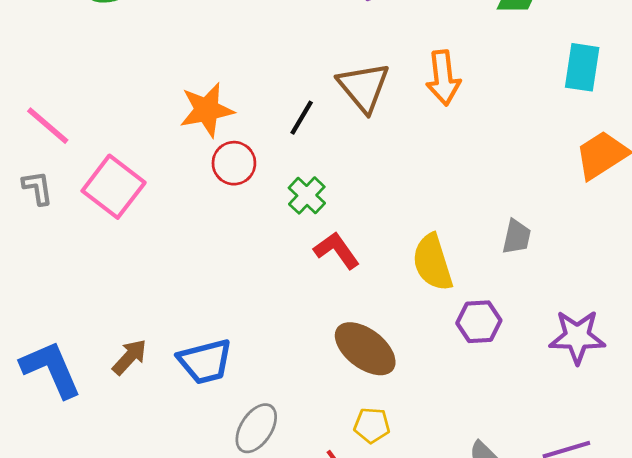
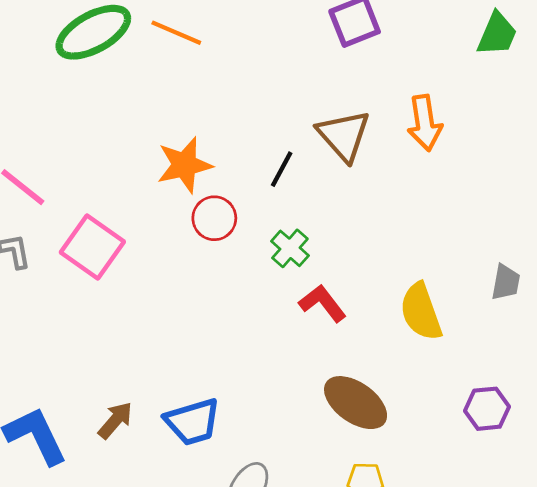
purple hexagon: (479, 322) -> (487, 409), moved

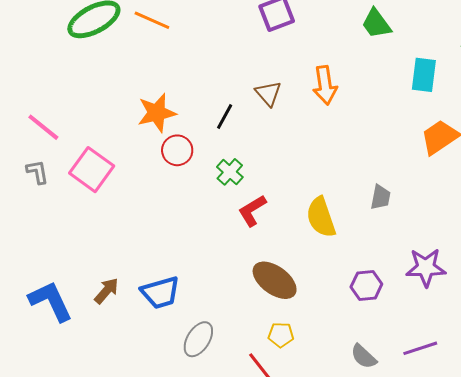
green trapezoid: (497, 34) -> (376, 24), turned 120
brown triangle: (344, 135) -> (268, 93), size x0.7
red L-shape: (323, 303) -> (252, 211), turned -84

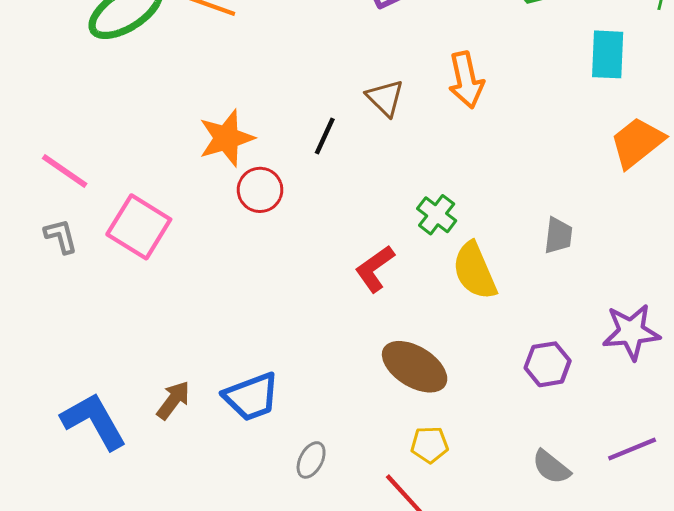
green cross: (230, 172) -> (437, 215), moved
gray ellipse: (198, 339) -> (311, 460), size x0.7

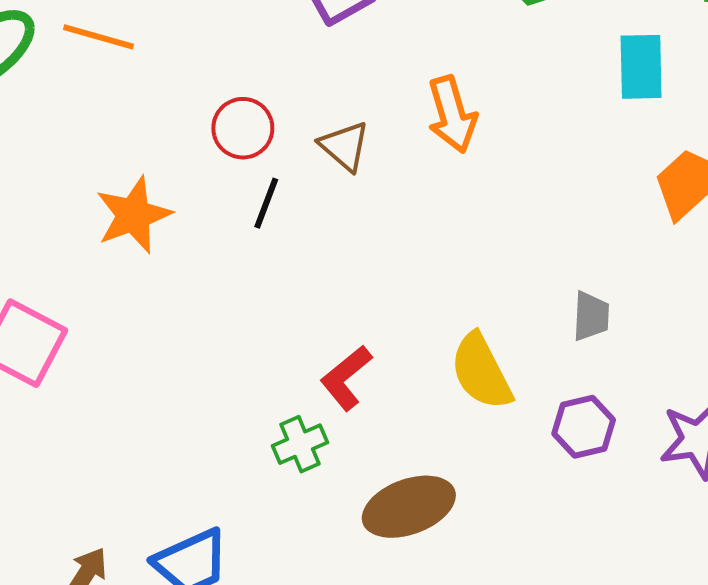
red circle: (260, 190) -> (243, 128), moved
green cross: (437, 215) -> (300, 444), moved, turned 33
purple hexagon: (548, 364) -> (584, 427), moved
brown ellipse: (415, 367) -> (409, 507), turned -48

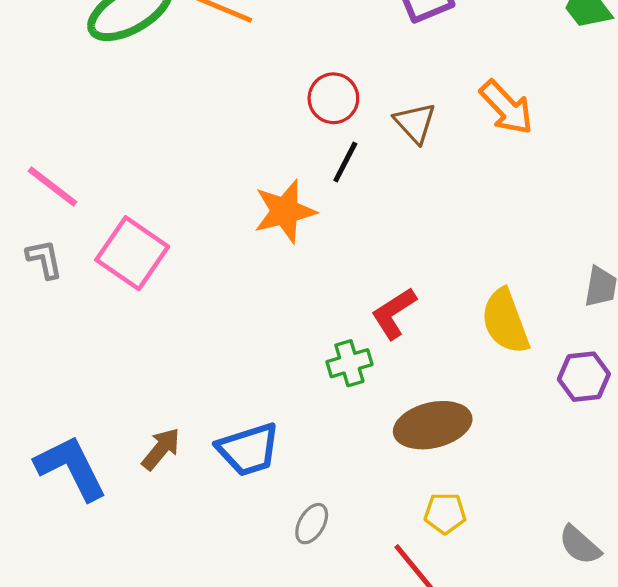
orange arrow: (452, 114) -> (506, 107), turned -34
orange star: (133, 215) -> (285, 211), moved

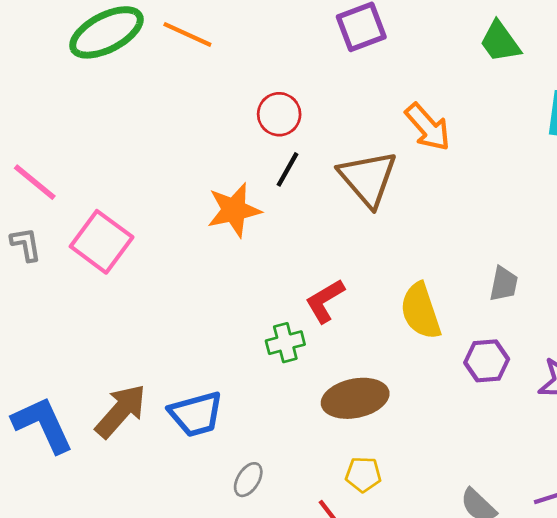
brown triangle: (415, 123) -> (368, 178), moved, size x1.6
brown arrow: (161, 449) -> (121, 411), size x1.5

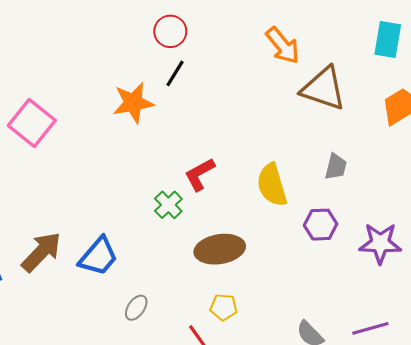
brown triangle: (368, 178) -> (324, 89), moved, turned -33
green cross: (285, 343) -> (168, 205), turned -32
blue trapezoid: (196, 414) -> (98, 256), turned -36

